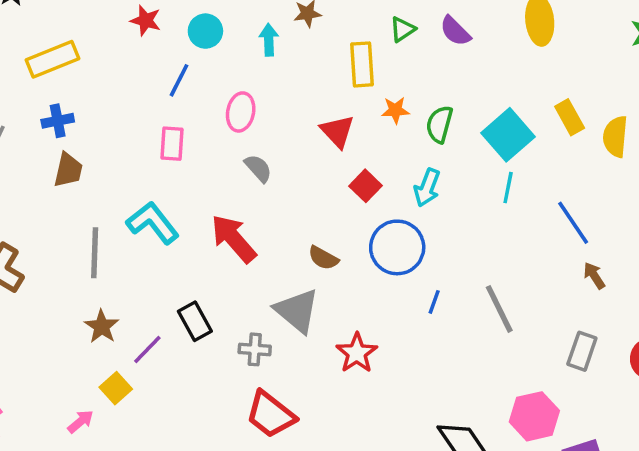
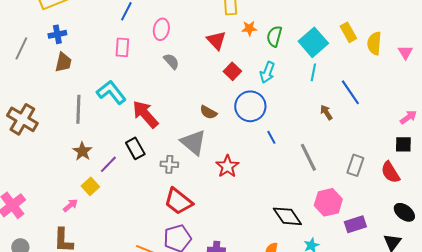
red arrow: (234, 239) -> (145, 114), moved
brown arrow: (594, 276) -> (326, 112), moved
blue line: (434, 302) -> (271, 137), turned -48
gray line: (499, 309) -> (308, 157), moved

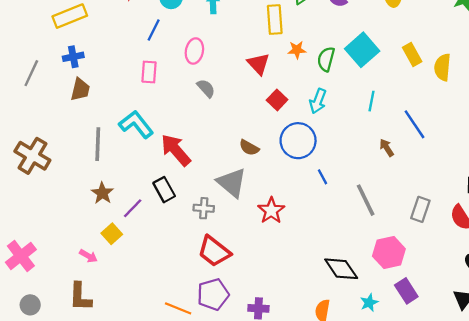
cyan square: (313, 42) -> (362, 50), moved
pink arrow: (70, 205) -> (88, 256), turned 70
purple rectangle: (355, 224) -> (406, 291), moved, turned 75

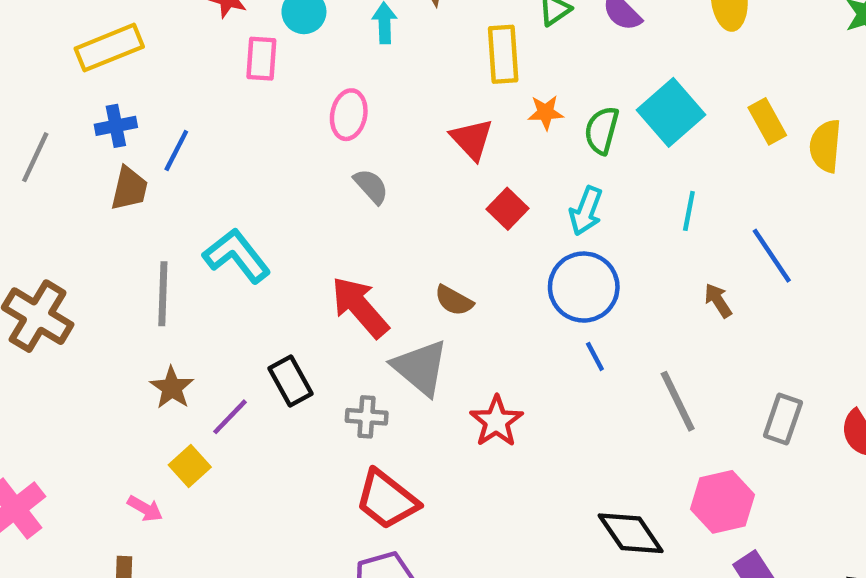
blue line: (154, 30) -> (176, 150), moved
pink rectangle: (149, 72) -> (261, 59), moved
blue circle: (298, 141) -> (584, 287), moved
red arrow: (176, 150) -> (360, 307), moved

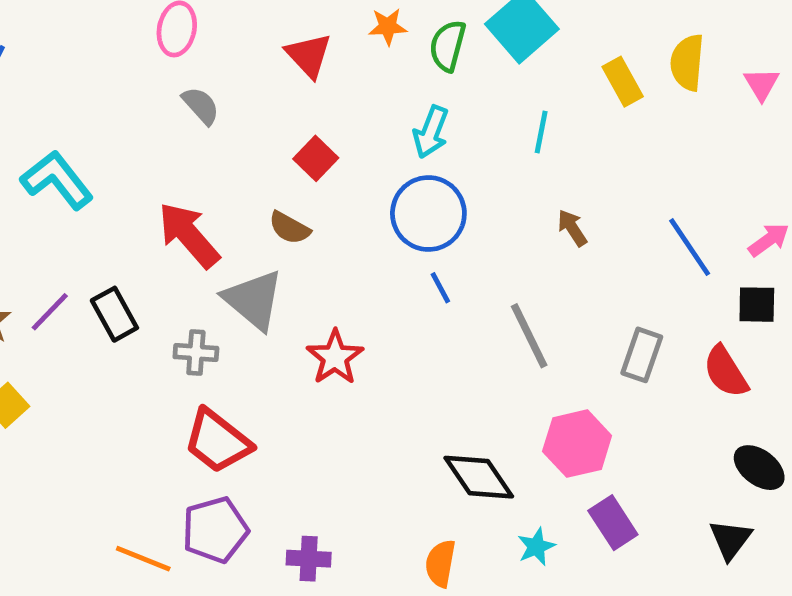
yellow rectangle: (767, 121) -> (623, 82), moved
red square: (508, 209) -> (316, 158), moved
blue line: (772, 256) -> (690, 247), moved
purple line: (230, 417) -> (50, 312), moved

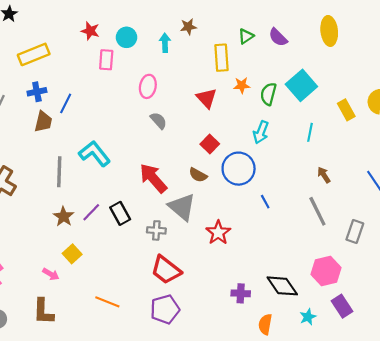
blue circle: (428, 213) -> (239, 169), moved
gray line: (529, 336) -> (317, 211), moved
orange line: (143, 559) -> (107, 302), moved
purple cross: (309, 559) -> (241, 293), moved

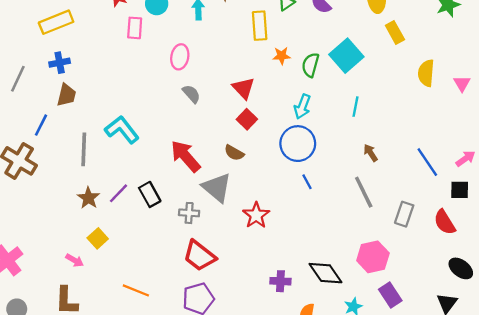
red triangle: (207, 98) -> (243, 88), moved
blue line: (66, 103) -> (41, 125), moved
yellow rectangle: (346, 110) -> (395, 33), moved
blue circle: (239, 169) -> (298, 144), moved

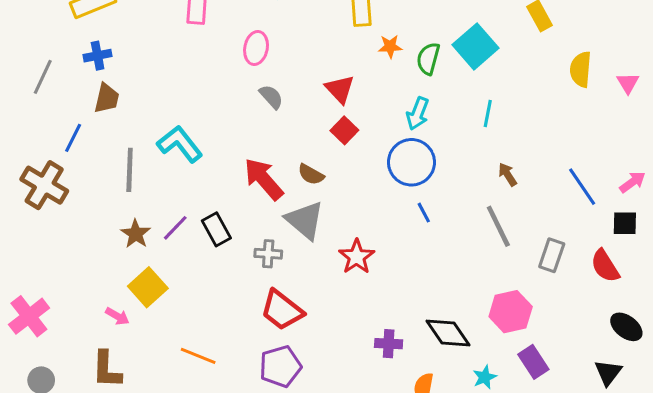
brown semicircle: (234, 153) -> (311, 174), moved
yellow square: (98, 238) -> (148, 287), size x1.4

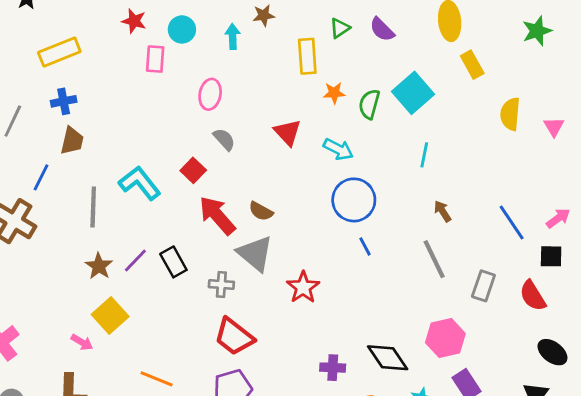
cyan arrow: (418, 114) -> (338, 149), moved, turned -84
red square: (344, 130) -> (193, 170), moved

